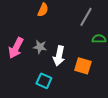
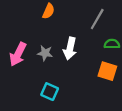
white arrow: (59, 56) -> (70, 49), moved
orange square: (83, 66) -> (107, 71), moved

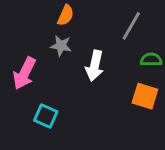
gray star: (45, 53) -> (61, 46), moved
cyan square: (50, 92) -> (46, 116), moved

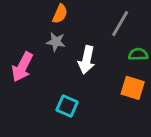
cyan square: (46, 116) -> (67, 106), moved

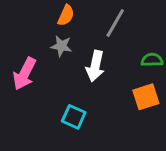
gray line: (120, 24) -> (115, 23), moved
orange square: (133, 88) -> (146, 97), turned -35

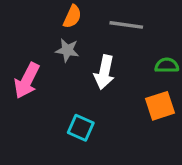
gray line: (115, 23) -> (126, 25), turned 68

